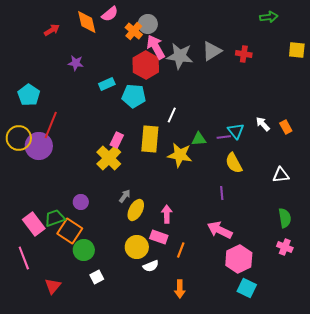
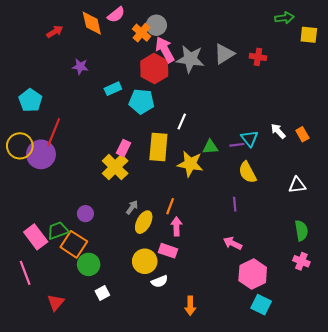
yellow square: (297, 50) -> (309, 35), moved
pink arrow: (220, 230) -> (233, 243), size x0.7
orange line: (181, 250) -> (170, 206), moved

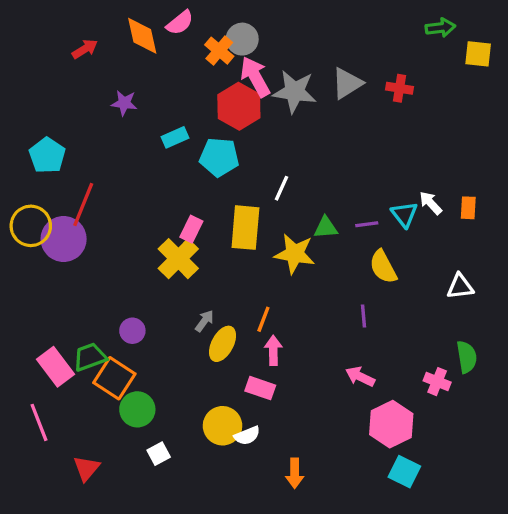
orange rectangle: (302, 134) -> (468, 208), turned 32
cyan triangle: (250, 138) -> (404, 214), moved
yellow circle: (145, 261) -> (223, 426), moved
pink cross: (301, 261) -> (437, 382), moved

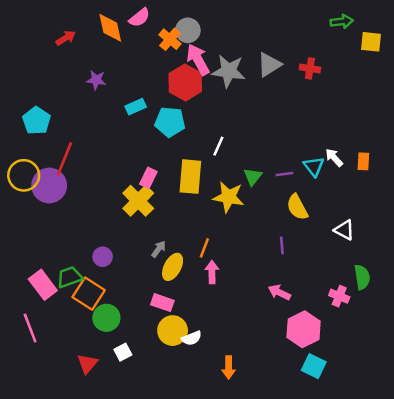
green triangle: (326, 228) -> (253, 177), turned -48
white triangle: (460, 286) -> (344, 230), moved, turned 35
pink rectangle: (260, 388) -> (162, 303), moved
red triangle: (87, 468) -> (87, 364), moved

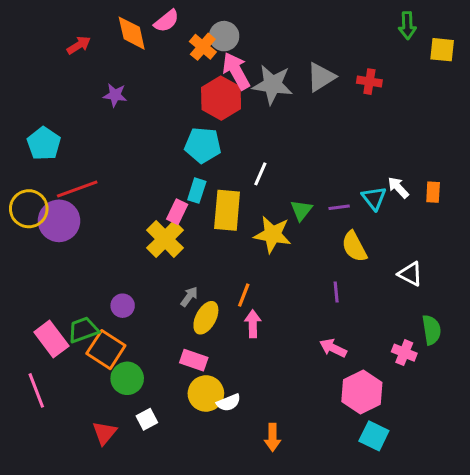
green arrow: (342, 21) -> (407, 25), turned 95
cyan rectangle: (136, 107) -> (197, 191), moved, turned -48
red line: (64, 159) -> (77, 189), turned 48

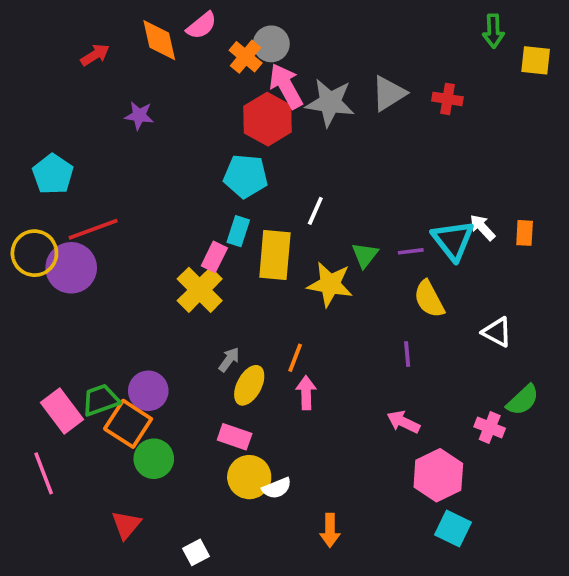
cyan triangle: (374, 198) -> (453, 240), size x1.4
purple circle: (123, 306) -> (148, 391), moved, size x1.4
green semicircle: (432, 330) -> (523, 400), turned 56
white square: (147, 419) -> (196, 552), moved

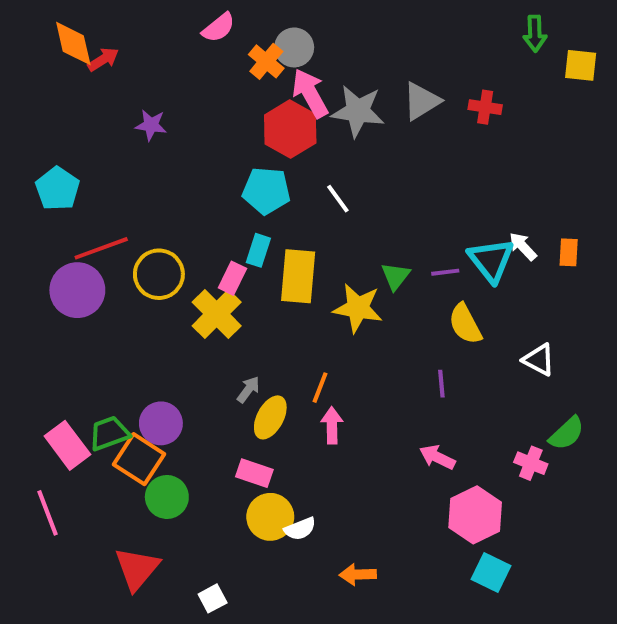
orange diamond: (159, 40) -> (73, 43), moved
white line: (315, 211) -> (338, 199), moved, turned -60
yellow circle: (34, 253) -> (159, 274), moved
red triangle: (126, 525) -> (137, 569), size x1.4
orange arrow: (330, 530) -> (358, 575), turned 88

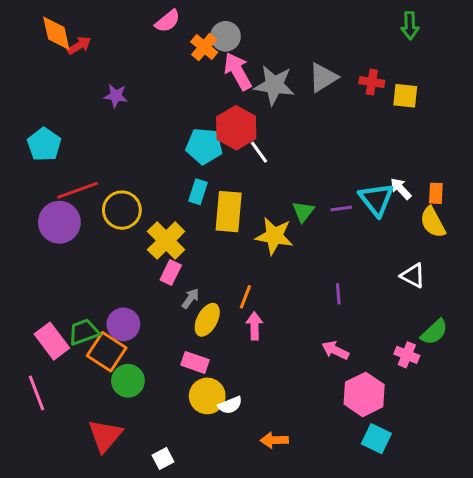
yellow square: (581, 65) -> (405, 96), moved
red hexagon: (290, 129) -> (236, 128), moved
pink rectangle: (232, 278) -> (171, 273), moved
yellow semicircle: (465, 324) -> (433, 222), moved

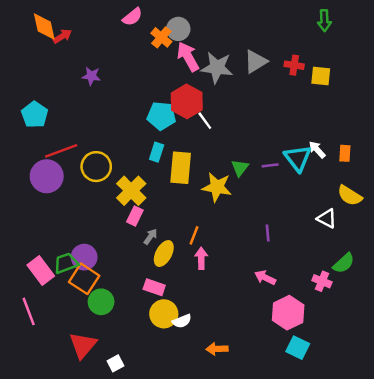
yellow semicircle: (433, 222) -> (350, 196), moved, turned -30
purple circle: (123, 324) -> (84, 257), moved
white square: (163, 458) -> (116, 363), moved

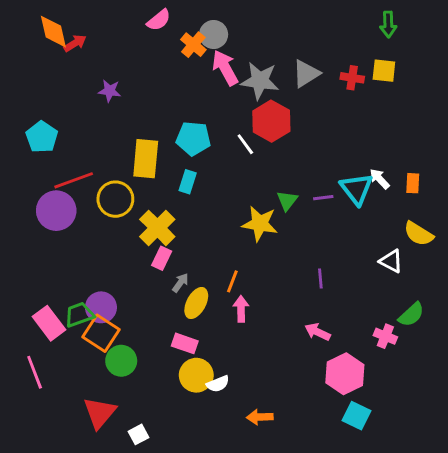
yellow square: (321, 76) -> (384, 71), moved
red hexagon: (187, 101) -> (271, 121), moved
yellow rectangle: (181, 168) -> (146, 159), moved

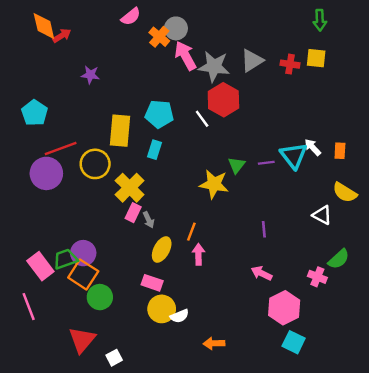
gray arrow: (180, 283) -> (149, 220), moved, turned 119

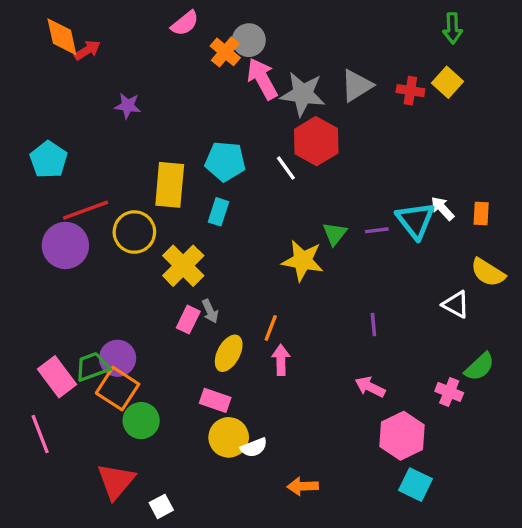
yellow square: (316, 58) -> (447, 82), turned 36
pink rectangle: (133, 213) -> (188, 320), moved

